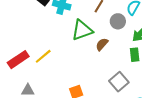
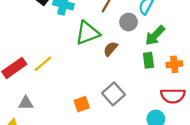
gray square: (119, 82) -> (114, 94), moved

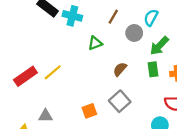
green triangle: (87, 33) -> (95, 43), size x0.6
brown semicircle: (111, 49) -> (120, 69), moved
gray triangle: (26, 103) -> (46, 116), moved

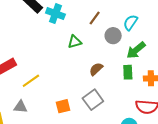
yellow line: (53, 72) -> (31, 81), moved

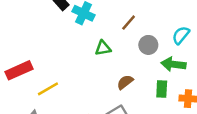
cyan semicircle: (130, 22) -> (181, 35), moved
green arrow: (136, 50) -> (173, 64), turned 42

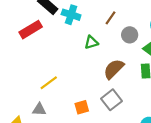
red rectangle: (19, 70) -> (31, 30), moved
brown semicircle: (125, 82) -> (114, 69), size x1.5

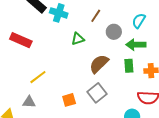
red rectangle: (31, 30) -> (21, 40), moved, turned 55

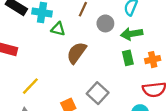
green triangle: (78, 39) -> (58, 29), moved, turned 40
brown semicircle: (99, 64) -> (77, 53), moved

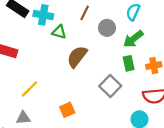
green arrow: (132, 34) -> (133, 39), turned -30
gray square: (98, 93) -> (110, 86), moved

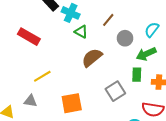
orange square: (67, 110) -> (72, 103), size x1.5

